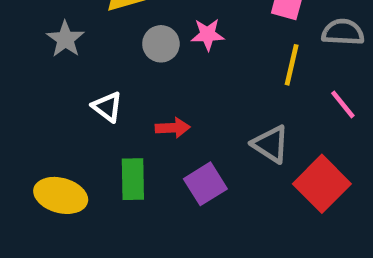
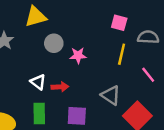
pink star: (208, 34) -> (78, 55), moved
white triangle: (107, 107) -> (38, 82), moved
purple square: (205, 184) -> (77, 116), turned 35

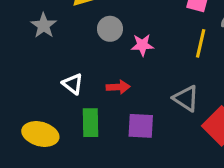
white triangle: (38, 82) -> (73, 84), moved

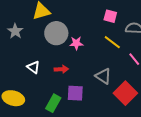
gray circle: (110, 29) -> (56, 33), size x1.5
yellow line: (201, 43) -> (112, 42), turned -66
green rectangle: (91, 123) -> (53, 103), moved, turned 30

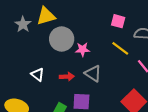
gray star: (15, 31) -> (23, 24), moved
gray triangle: (103, 76) -> (93, 73), moved

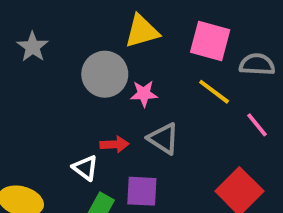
yellow triangle: (46, 16) -> (142, 31), moved
pink square: (118, 21) -> (210, 41), size x1.5
white triangle: (38, 75) -> (85, 168), moved

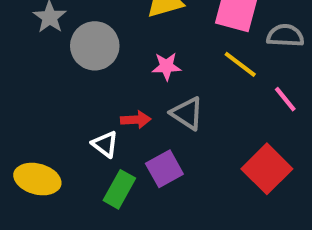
gray circle: (105, 74) -> (95, 46), moved
purple square: (142, 191) -> (164, 169), turned -32

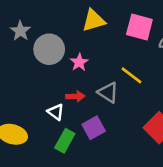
yellow line: (240, 64) -> (132, 75), moved
pink star: (166, 66) -> (79, 62), moved, turned -30

